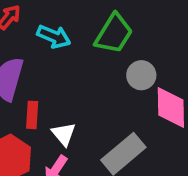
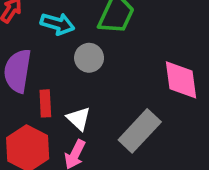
gray circle: (141, 75) -> (89, 58), moved

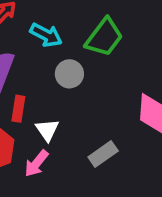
gray rectangle: (140, 131) -> (103, 154), size x0.7

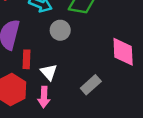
pink arrow: (36, 163) -> (44, 97), turned -30

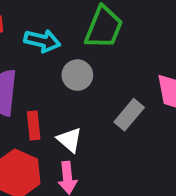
gray rectangle: (91, 85) -> (129, 115), moved

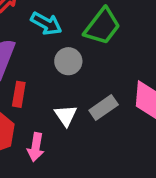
white triangle: (70, 140) -> (66, 115), moved

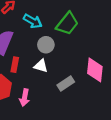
gray rectangle: (104, 107) -> (66, 83), moved
white triangle: (66, 115) -> (41, 66), moved, turned -40

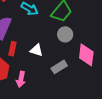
gray circle: (46, 45) -> (65, 34), moved

